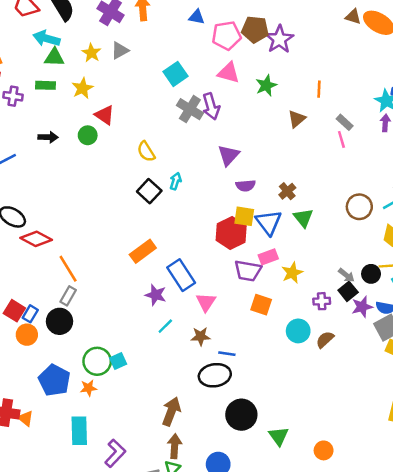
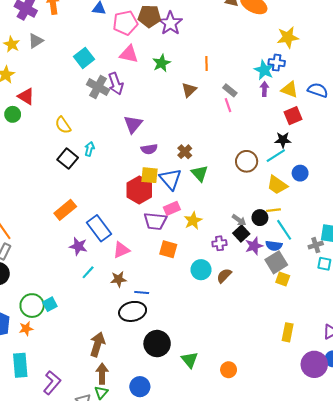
pink triangle: (206, 302) -> (121, 250), turned 36

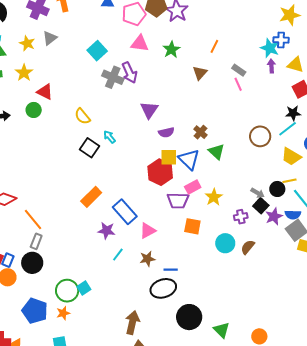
orange line: (206, 64) -> (214, 46), turned 32
cyan arrow: (89, 149) -> (110, 137), turned -48

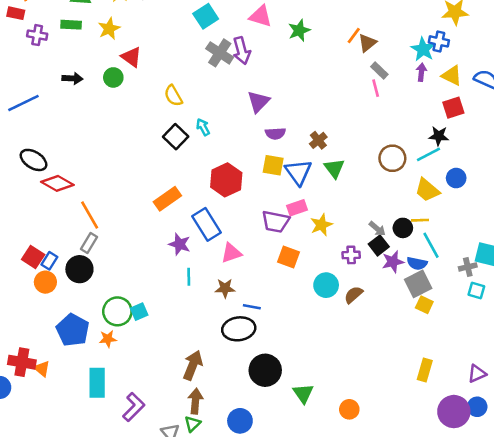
brown triangle: (200, 73) -> (367, 43), moved
red hexagon: (160, 172) -> (226, 180), moved
cyan line: (118, 255) -> (189, 277), turned -48

